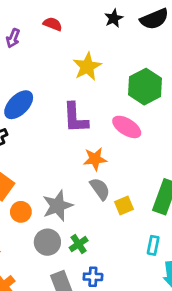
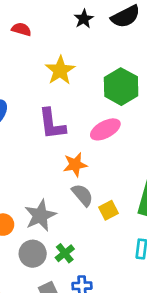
pink ellipse: (127, 127) -> (105, 129), turned -56

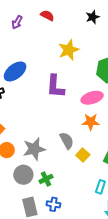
orange star: (75, 165) -> (91, 122), moved
yellow square: (108, 210) -> (83, 155), turned -32

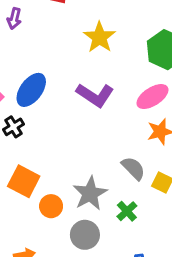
purple L-shape: (55, 86) -> (95, 95), turned -45
green cross: (46, 179) -> (127, 211), moved

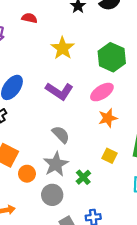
gray semicircle: (133, 168) -> (61, 134), moved

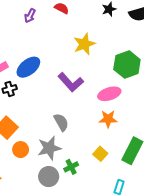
gray circle: (52, 195) -> (49, 177), moved

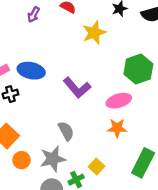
yellow star: (84, 44) -> (94, 33), moved
blue ellipse: (28, 67) -> (31, 71), turned 50
yellow square: (100, 154) -> (97, 166), moved

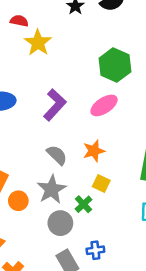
yellow star: (94, 33) -> (38, 43), moved
purple L-shape: (77, 88) -> (55, 105), turned -80
orange star: (117, 128) -> (94, 151), moved

